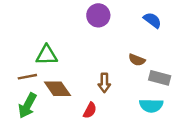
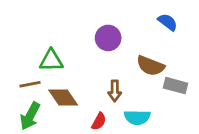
purple circle: (98, 15) -> (108, 38), moved
brown semicircle: (137, 60) -> (150, 66), size x1.5
cyan semicircle: (151, 106) -> (137, 117), moved

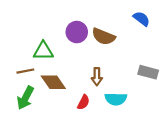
purple circle: (108, 38) -> (77, 32), moved
brown semicircle: (150, 66) -> (104, 36), moved

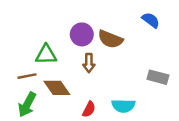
brown arrow: (97, 77) -> (89, 63), moved

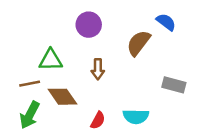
purple circle: (82, 34) -> (89, 25), moved
brown semicircle: (110, 39) -> (138, 43), moved, turned 105

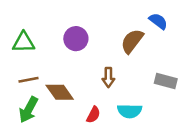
purple circle: (89, 25) -> (76, 39), moved
green triangle: (51, 60) -> (23, 42), moved
brown arrow: (98, 69) -> (108, 77), moved

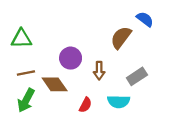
purple circle: (76, 39) -> (71, 58), moved
gray rectangle: (166, 81) -> (137, 76), moved, turned -48

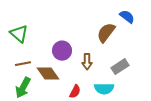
green triangle: (21, 39) -> (19, 34), turned 42

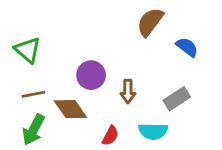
blue semicircle: (127, 17) -> (187, 47), moved
brown semicircle: (106, 33) -> (150, 22), moved

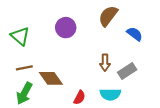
purple circle: (91, 75) -> (66, 28), moved
brown arrow: (128, 91) -> (105, 63), moved

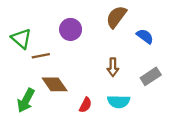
brown line: (24, 68) -> (41, 56), moved
gray rectangle: (127, 71) -> (151, 76), moved

